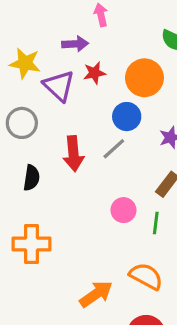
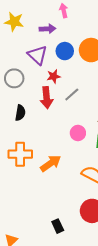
yellow star: (25, 63) -> (14, 22), moved
red star: (94, 73) -> (54, 76), moved
blue circle: (127, 117) -> (65, 51), moved
orange arrow: (96, 294) -> (51, 163), moved

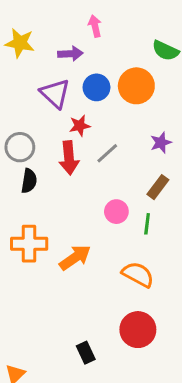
gray circle: (14, 78) -> (20, 147), moved

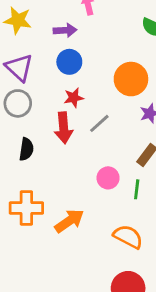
orange circle: (136, 86) -> (131, 79), moved
blue circle: (96, 87) -> (69, 62), moved
purple triangle: (55, 94) -> (19, 68), moved
gray circle: (20, 147) -> (18, 103), moved

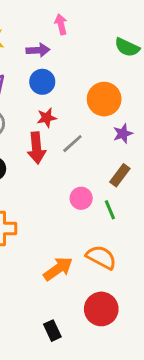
green line: (137, 189) -> (110, 210), turned -30
orange arrow: (69, 221) -> (58, 269), moved

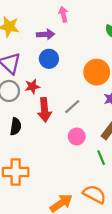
red star: (47, 118) -> (32, 87), moved
pink circle: (81, 198) -> (77, 137), moved

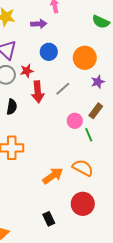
blue circle: (49, 59) -> (49, 52), moved
pink circle: (77, 137) -> (75, 121), moved

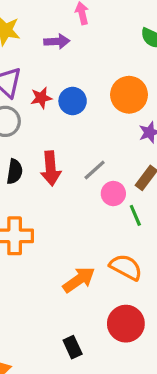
blue circle: (49, 52) -> (73, 101), moved
red star: (27, 71) -> (41, 98), moved
gray line: (63, 89) -> (95, 170), moved
red arrow: (38, 92) -> (51, 168), moved

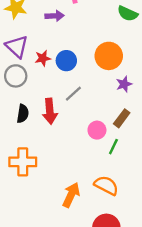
gray line: (95, 170) -> (73, 94), moved
green line: (135, 215) -> (113, 147), turned 49
orange arrow: (79, 280) -> (71, 195), turned -30

